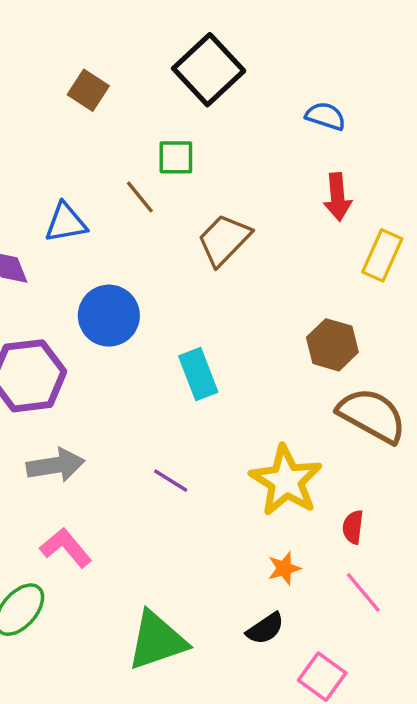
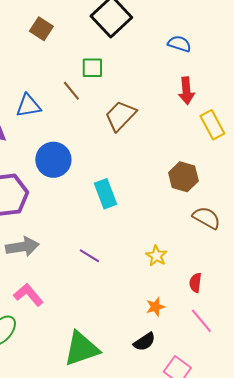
yellow rectangle: (382, 255) -> (212, 125), turned -52
brown semicircle: (372, 415) -> (206, 218), size x0.7
yellow star: (286, 481) -> (156, 256), size x0.5

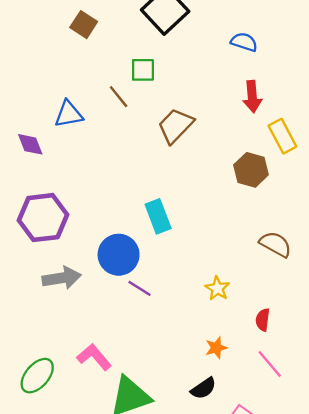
blue circle: (53, 160) -> (119, 255), moved
brown hexagon: (183, 177) -> (251, 170), moved
pink L-shape: (28, 295) -> (94, 357), moved

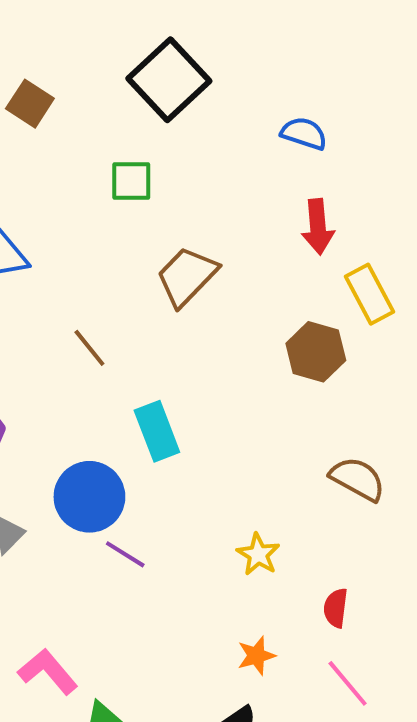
brown line: (119, 97) -> (89, 348), moved

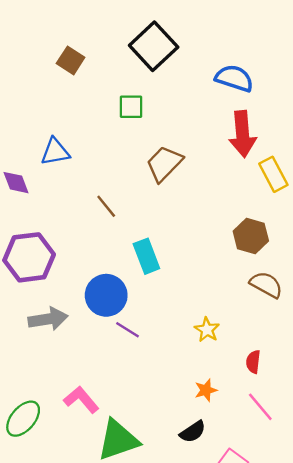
blue semicircle: (304, 133) -> (234, 78), size x1.4
red arrow: (318, 227) -> (243, 134), size x1.4
brown hexagon: (316, 352) -> (251, 236), moved

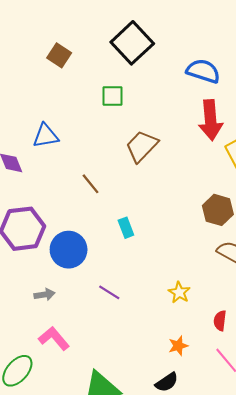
cyan rectangle: (146, 256) -> (126, 228), size x0.7
blue circle: (106, 295) -> (69, 250), moved
gray arrow: (48, 319) -> (45, 295), moved, size x0.6
pink L-shape: (81, 400) -> (54, 338), moved

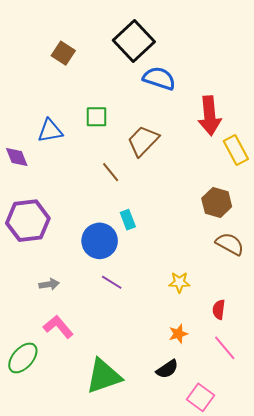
blue semicircle: (203, 71) -> (159, 78), moved
green square: (112, 96) -> (97, 117), moved
brown line: (90, 184) -> (111, 172), moved
blue circle: (69, 250) -> (100, 241), moved
yellow star: (179, 292) -> (179, 282), turned -30

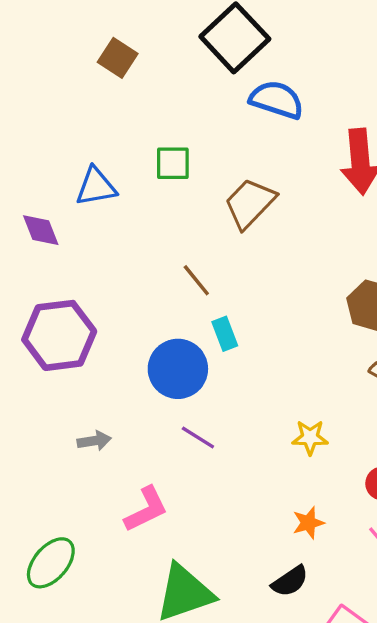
brown line: (111, 172) -> (196, 280), moved
pink L-shape: (58, 327) -> (146, 509), moved, turned 104

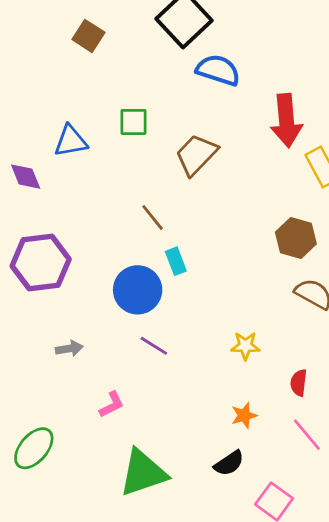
pink L-shape: (146, 509) -> (112, 405), size x0.7

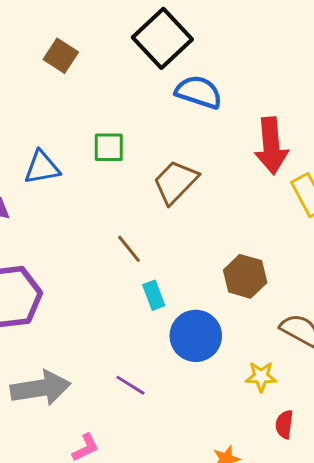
brown hexagon: (296, 238) -> (245, 276), moved
blue circle: (138, 290) -> (196, 336), moved
yellow star: (245, 346) -> (261, 376), moved
gray arrow: (69, 349) -> (40, 388), size x2.0

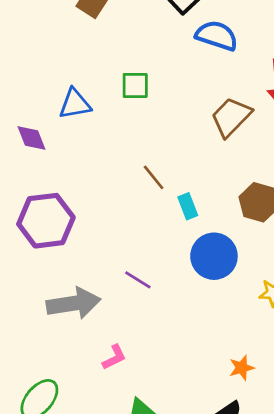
brown trapezoid: (175, 182) -> (231, 117), moved
cyan rectangle: (154, 295) -> (188, 206), moved
purple line: (130, 385) -> (138, 280), moved

